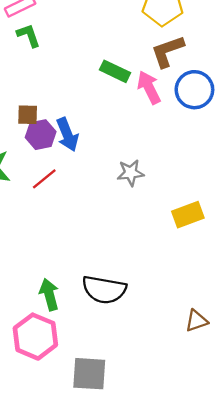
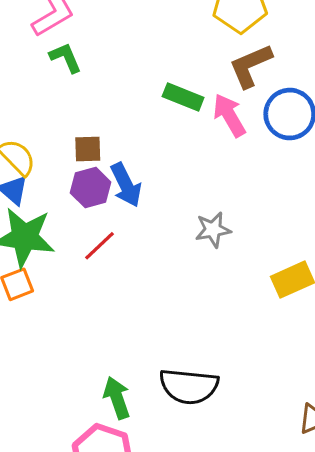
brown square: (28, 115) -> (88, 149), moved

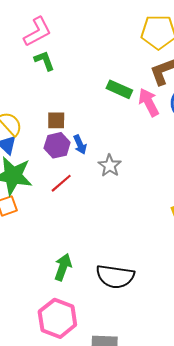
blue arrow: (126, 185) -> (80, 145), size x0.7
gray star: (213, 230) -> (110, 166), moved, turned -30
green arrow: (117, 398) -> (63, 267), moved, turned 36

